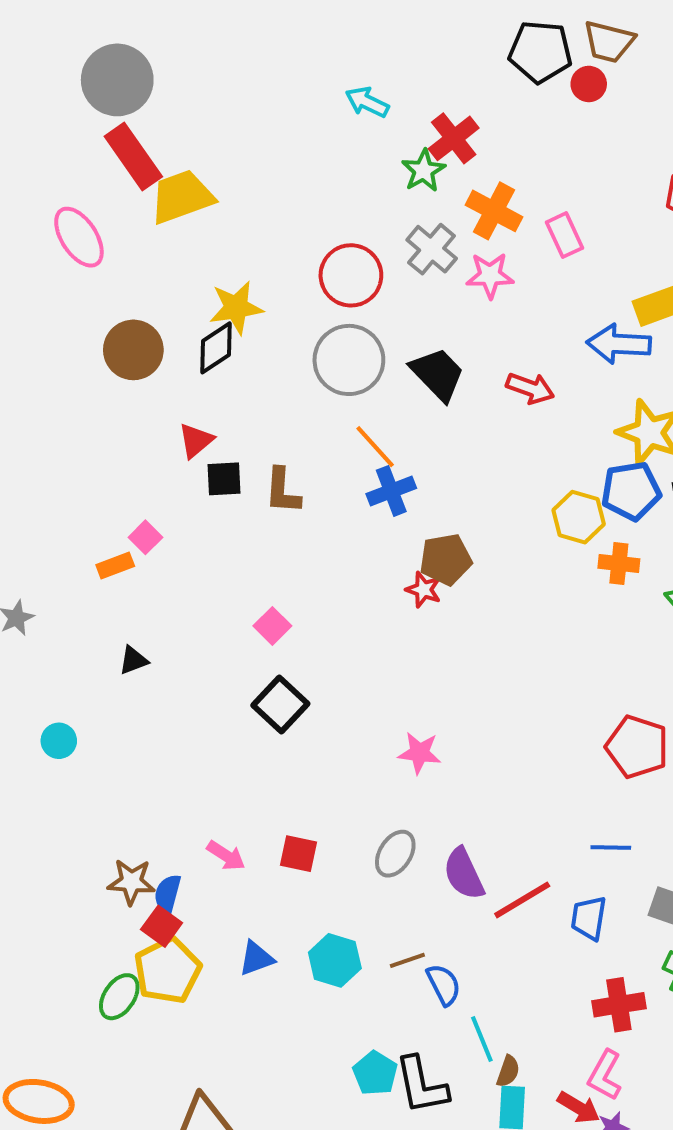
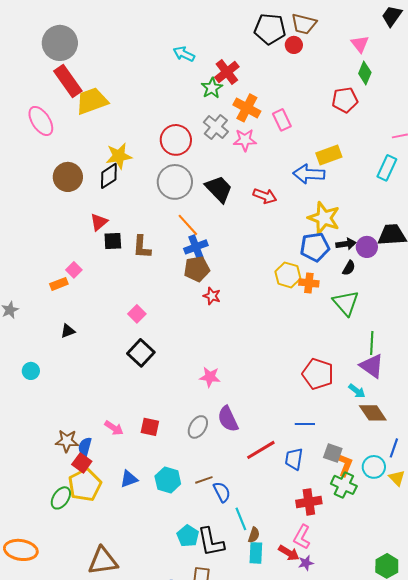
yellow hexagon: (579, 517) -> (288, 275), moved
brown pentagon: (446, 559) -> (197, 269), moved
purple semicircle: (464, 874) -> (228, 419), moved

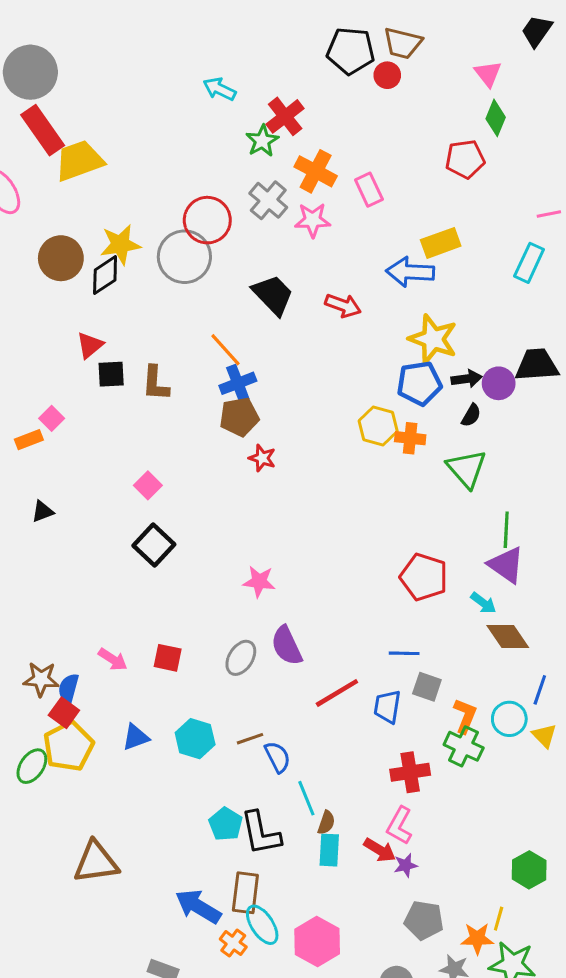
brown circle: (68, 177) -> (61, 258), moved
gray circle: (175, 182) -> (184, 257), moved
gray square: (333, 453) -> (427, 687), moved

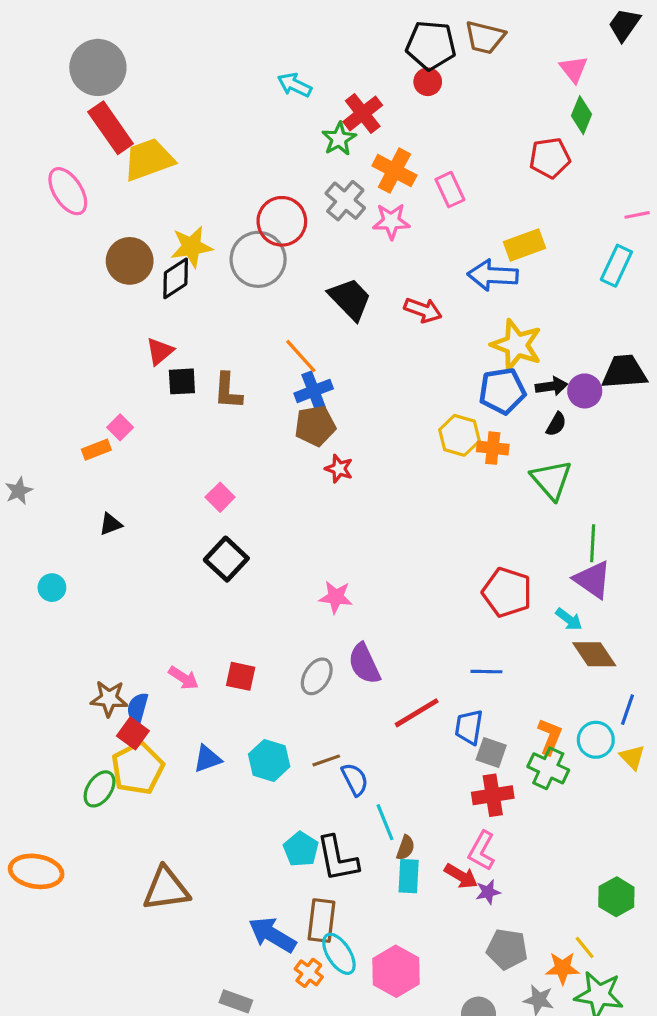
red circle: (387, 75) -> (428, 82), moved
gray square: (427, 687) -> (491, 752), moved
yellow line: (499, 919) -> (585, 947), turned -55

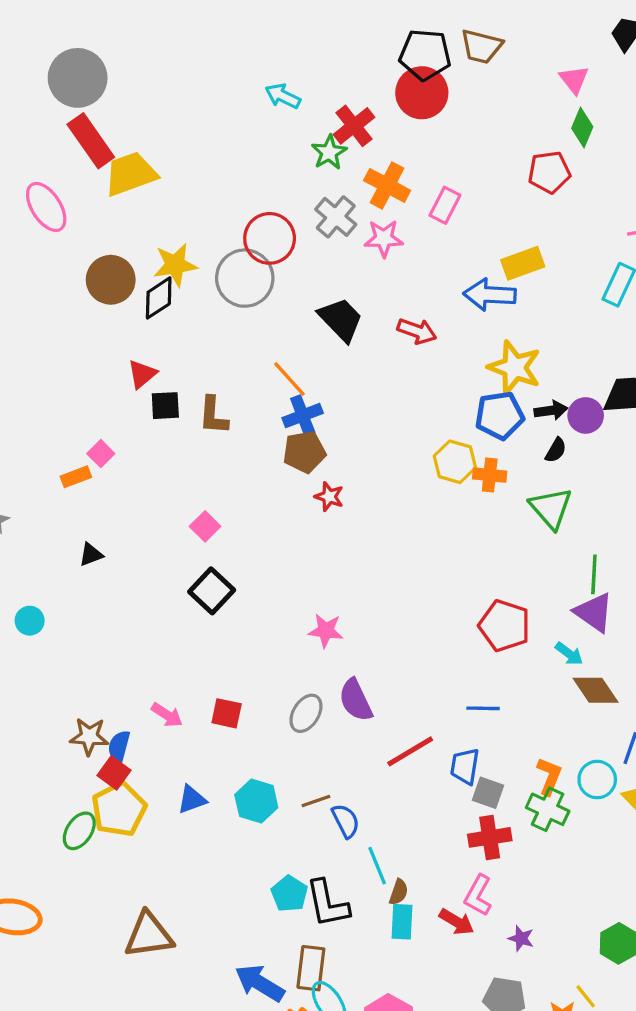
red circle: (428, 82) -> (422, 93), size x1.8
pink rectangle: (450, 190) -> (445, 205), turned 52
purple star: (488, 892) -> (521, 938), moved, turned 30

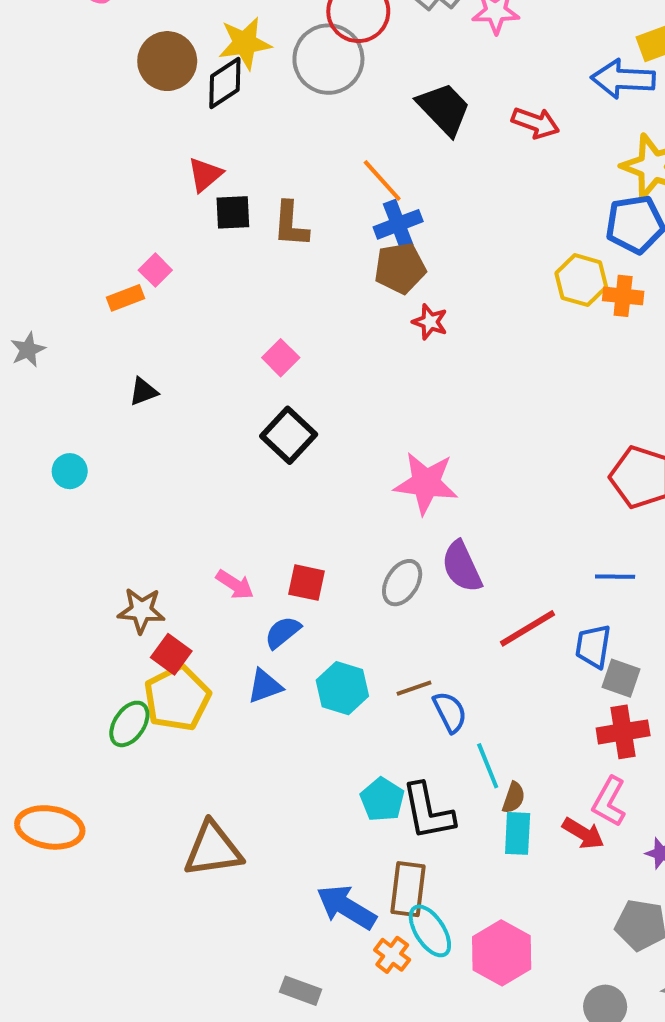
pink star: (326, 631) -> (426, 483), size x1.5
blue semicircle: (119, 746) -> (283, 632), moved, turned 36

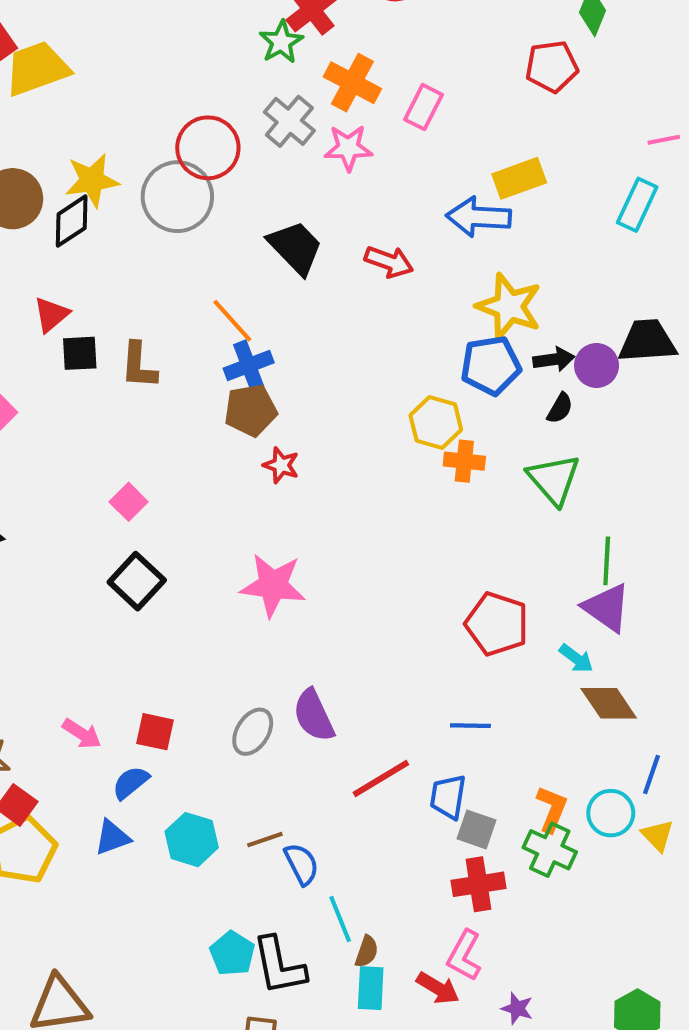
orange cross: (623, 296) -> (464, 461), moved
pink star: (426, 483) -> (273, 585), moved

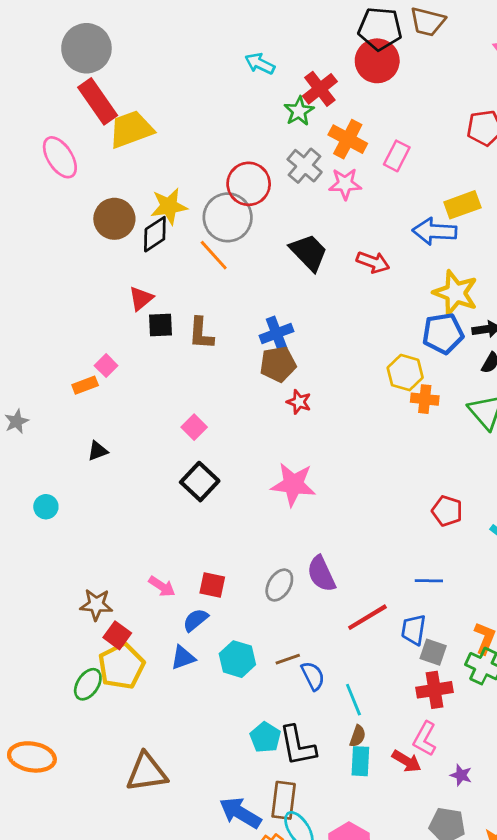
orange line: (232, 321) -> (214, 255), moved
red pentagon: (497, 624) -> (447, 511), size x0.7
cyan line: (340, 919) -> (353, 700), moved

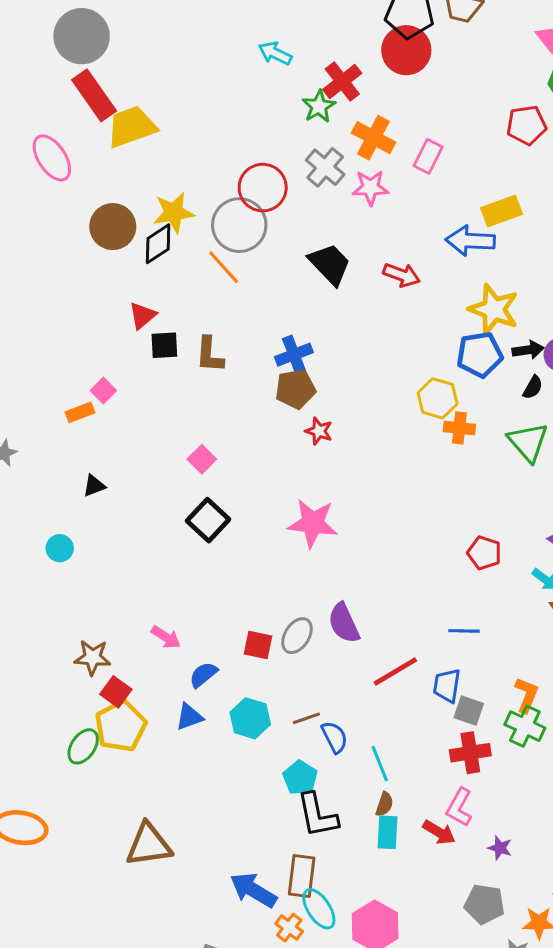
cyan circle: (46, 507) -> (60, 548), moved
red square: (212, 585) -> (258, 645), moved
cyan pentagon: (265, 737) -> (300, 778), moved

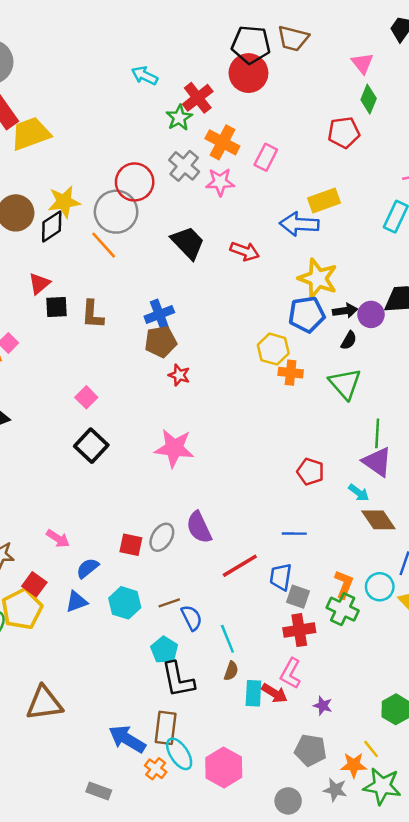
red square: (116, 692) -> (34, 584), moved
cyan rectangle: (388, 832) -> (253, 693), moved

